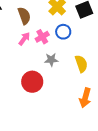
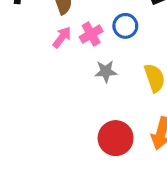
red circle: (32, 82) -> (116, 138), moved

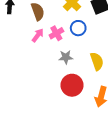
red circle: (116, 138) -> (72, 85), moved

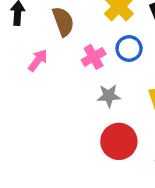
pink arrow: (38, 35) -> (38, 60), moved

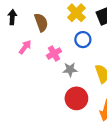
pink cross: (94, 57) -> (54, 53), moved

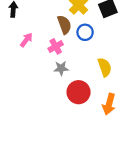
brown semicircle: (41, 22) -> (64, 25), moved
gray star: (70, 70) -> (61, 68), moved

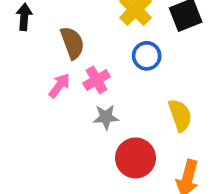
brown semicircle: (64, 25) -> (72, 43), moved
pink arrow: (26, 40) -> (59, 86), moved

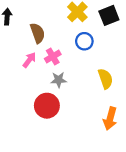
red circle: (136, 158) -> (47, 106), moved

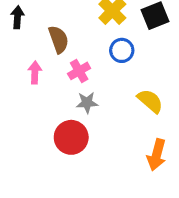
pink arrow: (29, 60) -> (35, 73), moved, turned -35
yellow semicircle: (105, 79) -> (150, 101), turned -30

